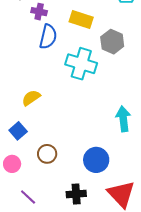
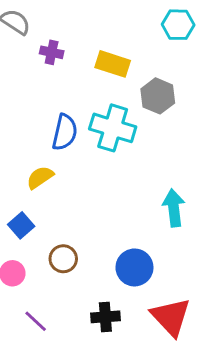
blue semicircle: (48, 37) -> (65, 132), moved

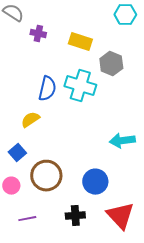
cyan arrow: (174, 208) -> (122, 141), turned -90
brown circle: (63, 259) -> (46, 176), size x1.6
purple line: (36, 321) -> (27, 219), turned -54

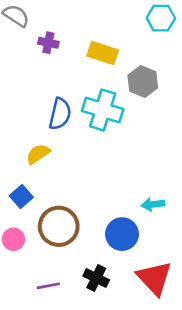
cyan arrow: (122, 141) -> (153, 204), moved, size x0.7
black cross: (75, 216) -> (96, 278), turned 30
purple line: (27, 219) -> (48, 286), moved

